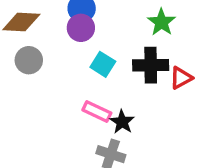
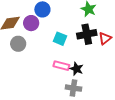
purple circle: (81, 28) -> (31, 23), moved

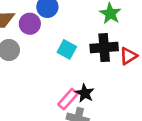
pink rectangle: (61, 66) -> (68, 99), moved, turned -70

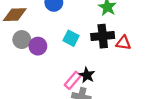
purple circle: (30, 24) -> (38, 46), moved
red triangle: (128, 56) -> (123, 43), turned 42

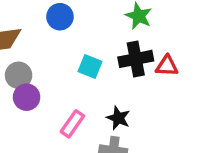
purple circle: (38, 46) -> (27, 97), moved
pink rectangle: (73, 80) -> (72, 124), moved

